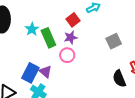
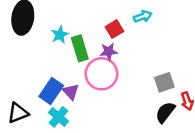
gray square: (114, 41) -> (164, 82), moved
pink circle: (67, 55) -> (101, 74), size x1.6
black semicircle: (119, 79) -> (165, 112), turned 54

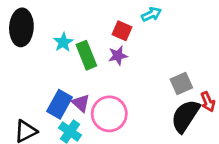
red square: (114, 29) -> (122, 31), turned -30
pink circle: (101, 74) -> (109, 114), moved
black semicircle: (165, 112) -> (185, 116), size x1.4

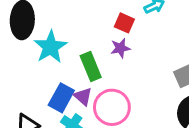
cyan star: (63, 42) -> (50, 47), moved, size x1.6
green rectangle: (86, 55) -> (91, 66), moved

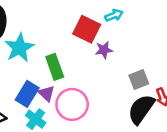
red square: (124, 23) -> (87, 29), size x1.5
purple star: (120, 48) -> (104, 50), moved

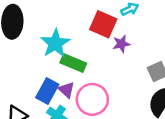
cyan star: (19, 48) -> (55, 43), moved
green rectangle: (55, 67) -> (73, 63), turned -45

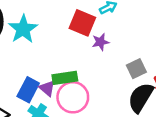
cyan star: (55, 43) -> (23, 29), moved
green rectangle: (73, 63) -> (65, 78), moved, turned -30

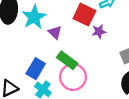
green rectangle: (65, 78) -> (67, 60), turned 42
purple triangle: (47, 88) -> (55, 32), moved

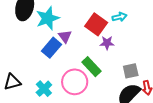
green rectangle: (67, 60) -> (92, 67), moved
blue rectangle: (36, 69) -> (51, 48), moved

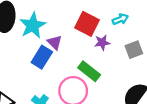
cyan arrow: (120, 17) -> (120, 19), moved
gray square: (131, 71) -> (134, 50), moved

